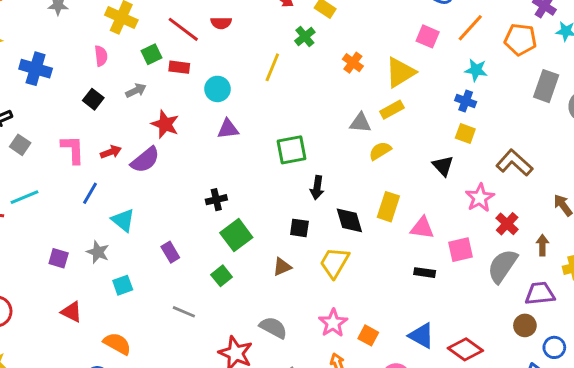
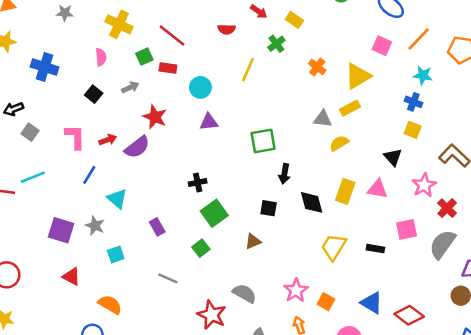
red semicircle: (221, 23) -> (227, 29), moved
pink triangle: (422, 228) -> (378, 189), moved
purple square: (59, 258) -> (61, 230), size x1.5
yellow trapezoid: (334, 263) -> (334, 247), moved

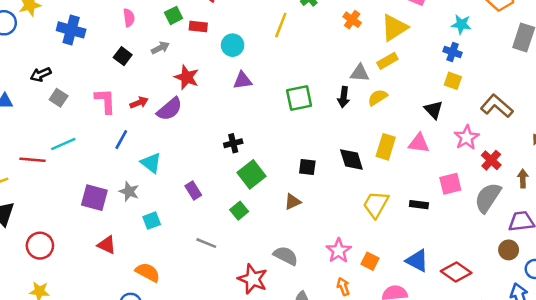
black arrow: (284, 174) -> (344, 97), moved

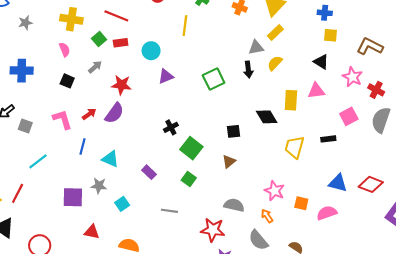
red line: (32, 160) -> (18, 193), moved, turned -54
orange square: (370, 261) -> (301, 203), moved
orange arrow: (343, 287) -> (267, 216), moved

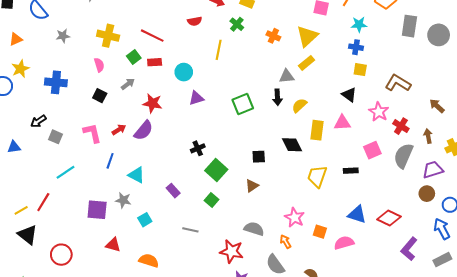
yellow semicircle: (275, 63) -> (299, 105), moved

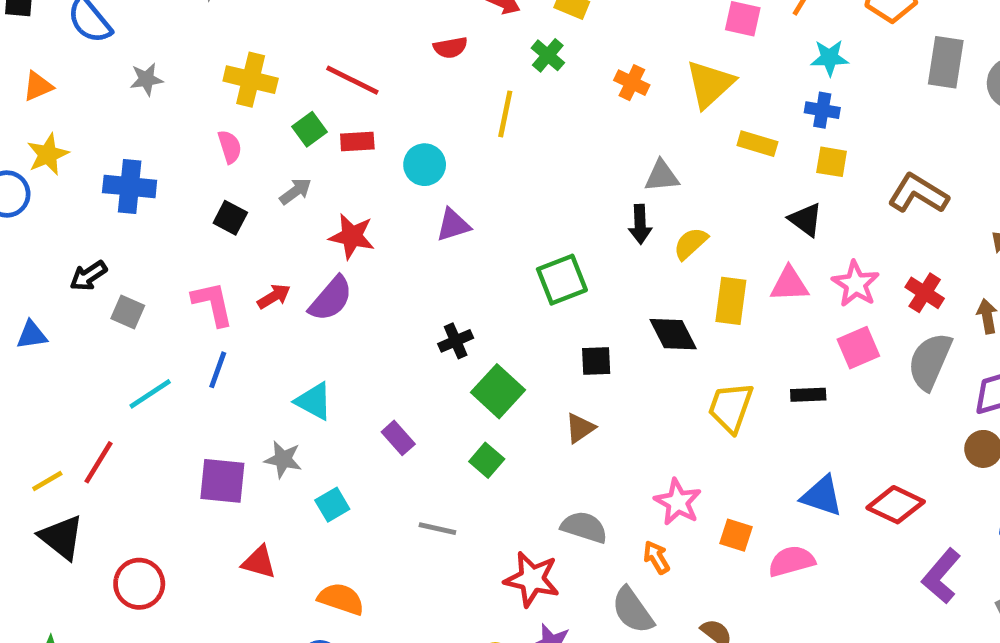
yellow rectangle: (306, 63) -> (757, 144), moved, turned 56
green square: (243, 104) -> (562, 280), moved
pink star: (379, 112) -> (856, 284), moved
blue line: (110, 161) -> (218, 370), moved

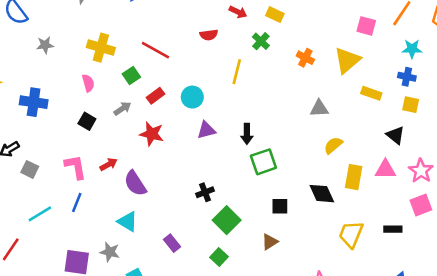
red rectangle: (357, 141) -> (155, 96), moved, turned -36
black arrow: (640, 224) -> (247, 134), moved
purple semicircle: (331, 299) -> (135, 183), moved, turned 104

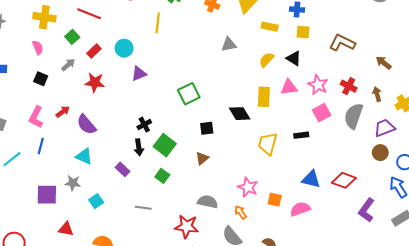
black arrow: (247, 134) -> (139, 147), moved
yellow semicircle: (333, 145) -> (266, 60), moved
pink L-shape: (75, 167) -> (36, 117), turned -135

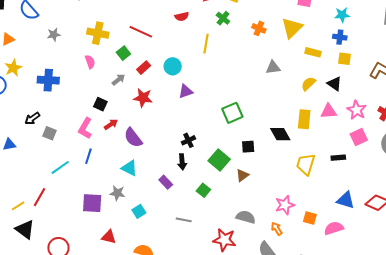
black square: (41, 79) -> (100, 104), moved
green square: (165, 145) -> (219, 160), moved
pink star: (248, 187) -> (285, 205), turned 30

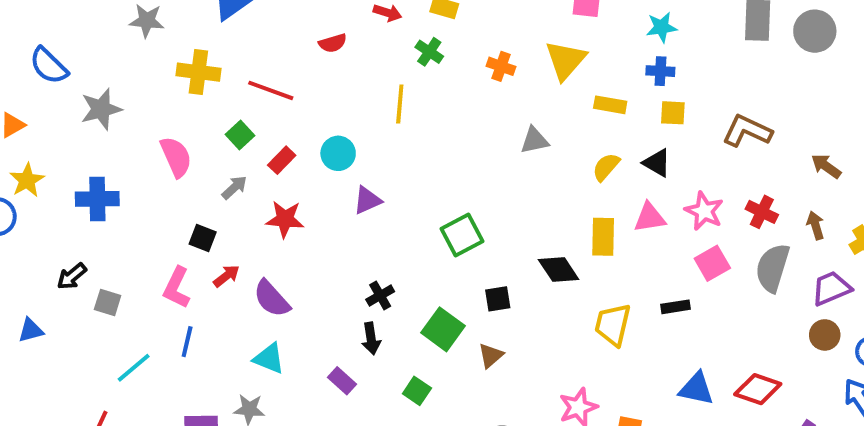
red semicircle: (182, 16) -> (333, 43), moved
yellow cross: (98, 33) -> (198, 72), moved
gray star: (54, 35) -> (101, 109), size x1.5
pink semicircle: (90, 62) -> (176, 157), size x1.5

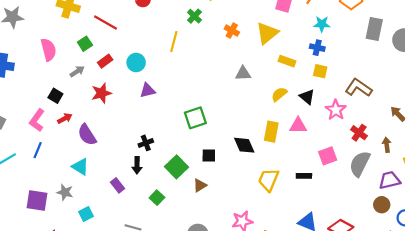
pink star: (704, 211) -> (336, 110), moved
red star: (285, 219) -> (101, 93), turned -30

